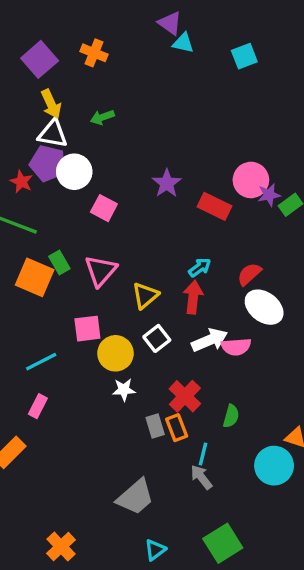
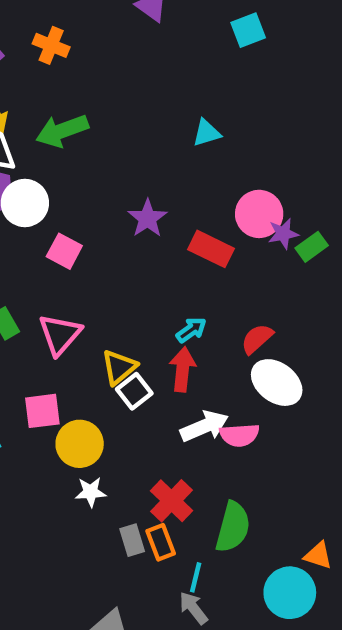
cyan triangle: (183, 43) -> (207, 133), moved, turned -30
cyan square: (244, 56) -> (248, 30), moved
green arrow: (102, 117) -> (62, 131), size x1.6
white square: (157, 338) -> (134, 391), moved
green semicircle: (231, 416) -> (233, 527), size x1.6

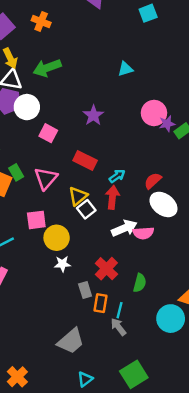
red rectangle: (211, 249) -> (85, 161), moved
green semicircle: (233, 527) -> (140, 283), size x0.7
orange rectangle: (161, 542) -> (101, 303), moved, turned 30

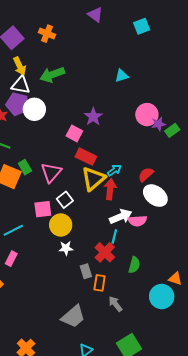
pink square: (48, 133) -> (74, 133), moved
yellow triangle: (78, 196) -> (93, 179), moved, size x1.4
white square: (86, 209) -> (65, 200), moved
cyan line: (120, 310) -> (114, 237), moved

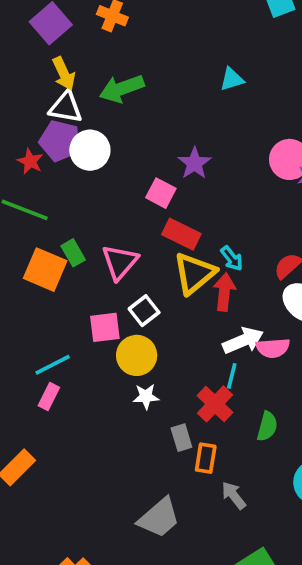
cyan triangle: (122, 76) -> (232, 79), moved
cyan arrow: (114, 170) -> (232, 258), turned 88
pink rectangle: (11, 259) -> (49, 396), moved

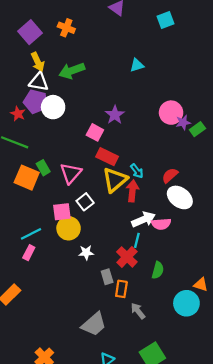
yellow circle: (137, 355) -> (69, 228), moved

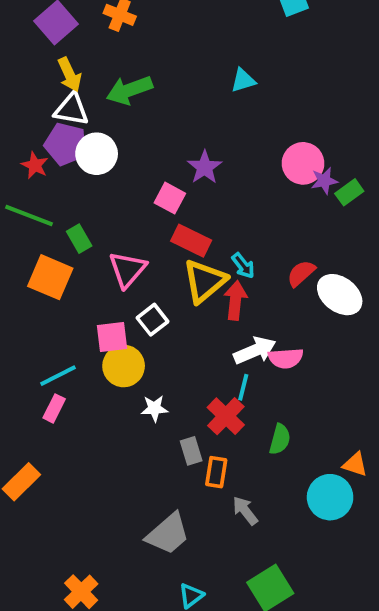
green rectangle: (43, 168) -> (79, 239), moved
white ellipse: (180, 197) -> (340, 295), moved

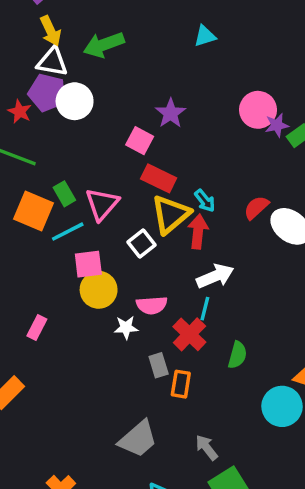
green rectangle: (79, 239) -> (64, 194), moved
white square: (153, 320) -> (141, 244), moved
pink semicircle: (286, 358) -> (152, 305), moved
cyan line: (58, 376) -> (68, 232), moved
gray arrow: (245, 511) -> (207, 448), moved

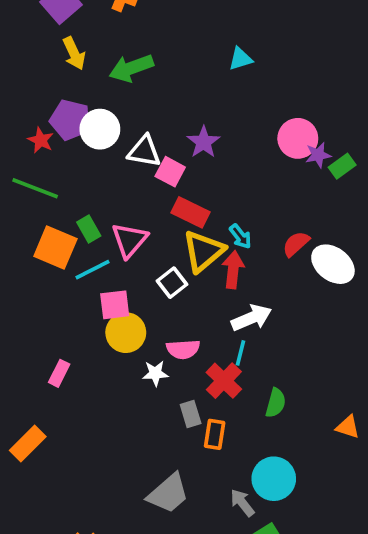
white triangle: (52, 62) -> (144, 151), moved
cyan circle: (282, 406) -> (274, 479), moved

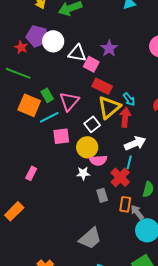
yellow circle: (126, 333) -> (87, 147), moved
orange rectangle: (215, 434) -> (125, 204), moved
gray arrow: (242, 503) -> (137, 212), moved

